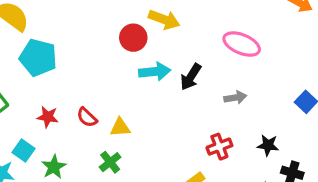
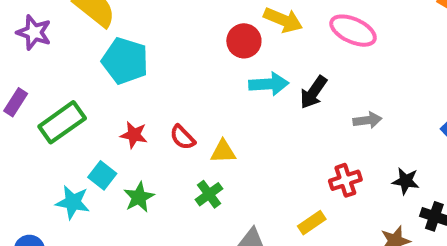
pink ellipse: (242, 44) -> (353, 31), moved

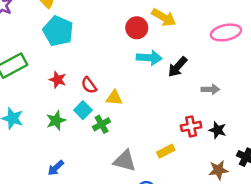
pink ellipse: (353, 31) -> (226, 32), moved, turned -44
cyan square: (102, 175) -> (83, 110), moved
black star: (406, 181) -> (218, 130), moved

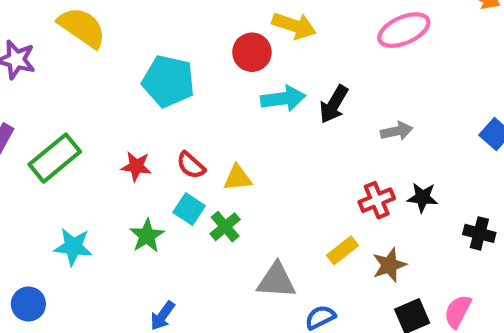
cyan pentagon: (58, 31) -> (168, 81), moved
brown star: (218, 170) -> (389, 265), moved

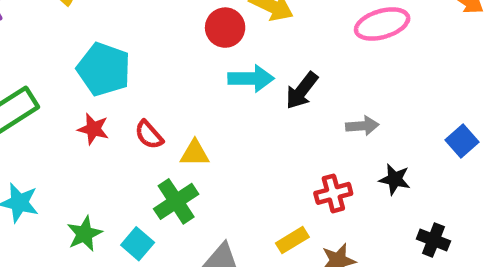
cyan pentagon: (168, 81) -> (104, 69), moved
black star: (422, 197) -> (395, 179), moved
cyan square: (189, 209) -> (138, 244), moved
green cross: (225, 227) -> (176, 201), size x1.4
green star: (147, 236) -> (84, 234), moved

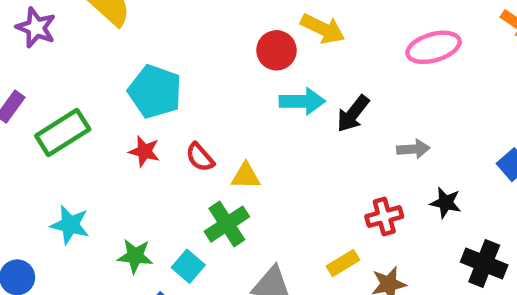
green star: (84, 234) -> (135, 256), turned 30
black cross: (433, 240) -> (484, 264), size x1.4

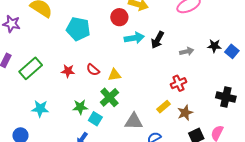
cyan pentagon: (155, 92) -> (78, 29), moved
black star: (446, 203) -> (214, 46), moved
green star: (135, 256) -> (80, 107), moved

